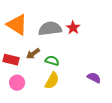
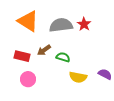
yellow semicircle: (52, 81) -> (78, 77), moved, turned 72

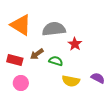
red star: (84, 24) -> (75, 44), moved

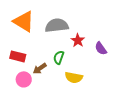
brown arrow: (37, 54) -> (40, 68), moved
green semicircle: (56, 61) -> (59, 57), turned -88
purple semicircle: (98, 78) -> (101, 48), moved, turned -152

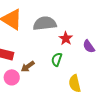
green semicircle: (59, 57) -> (57, 59), moved
yellow semicircle: (74, 77) -> (75, 83), moved, turned 66

